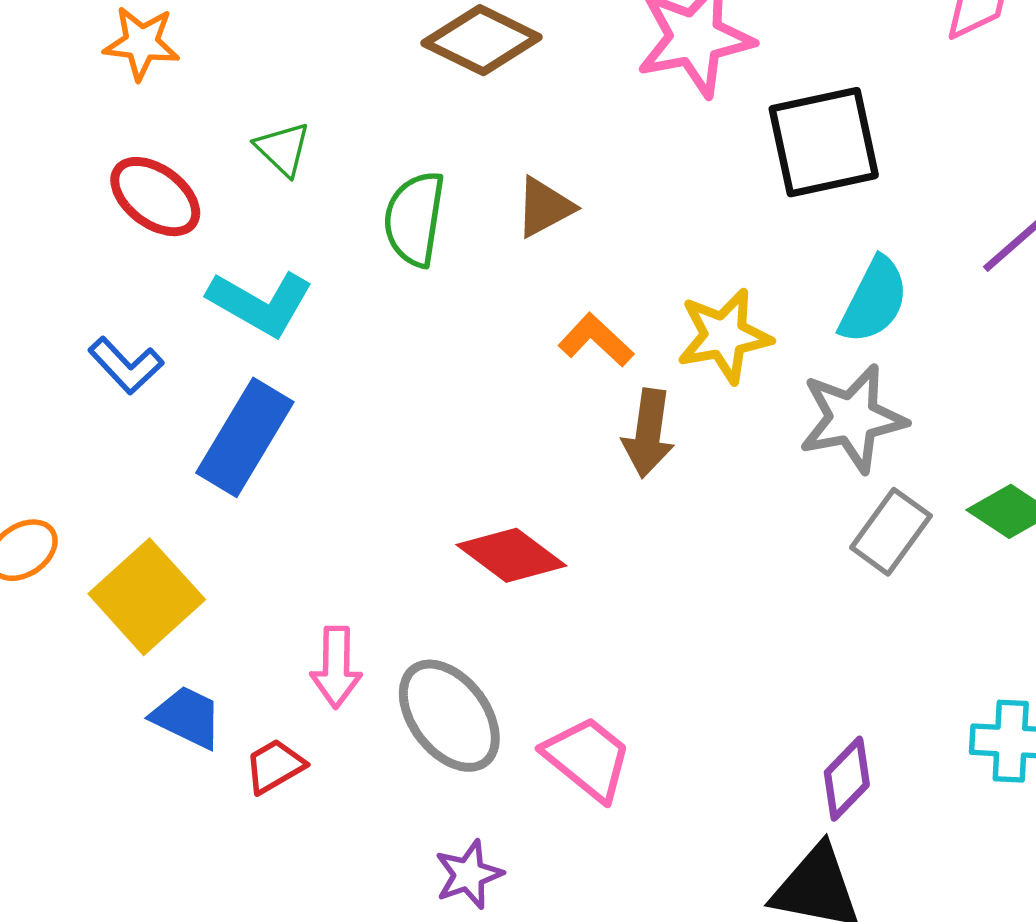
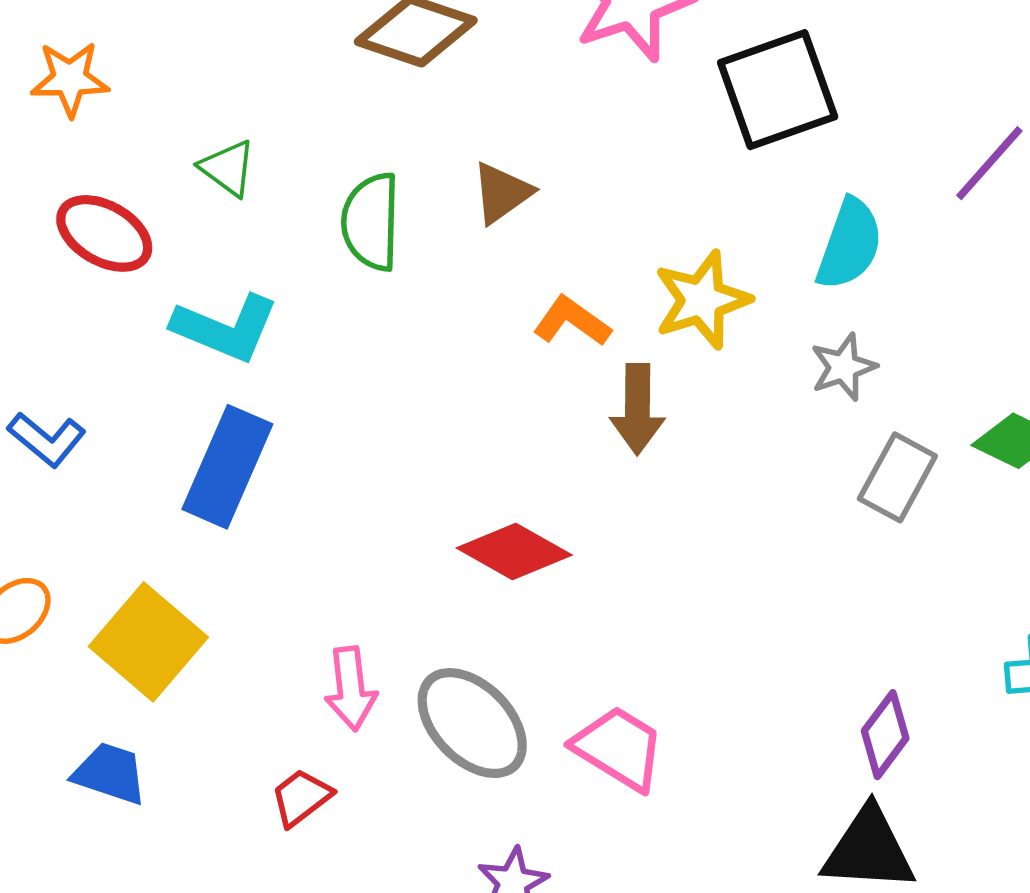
blue L-shape: (126, 365) -> (47, 439), moved
gray star: (853, 418) -> (843, 367), size x0.6
blue trapezoid: (187, 717) -> (110, 773), moved

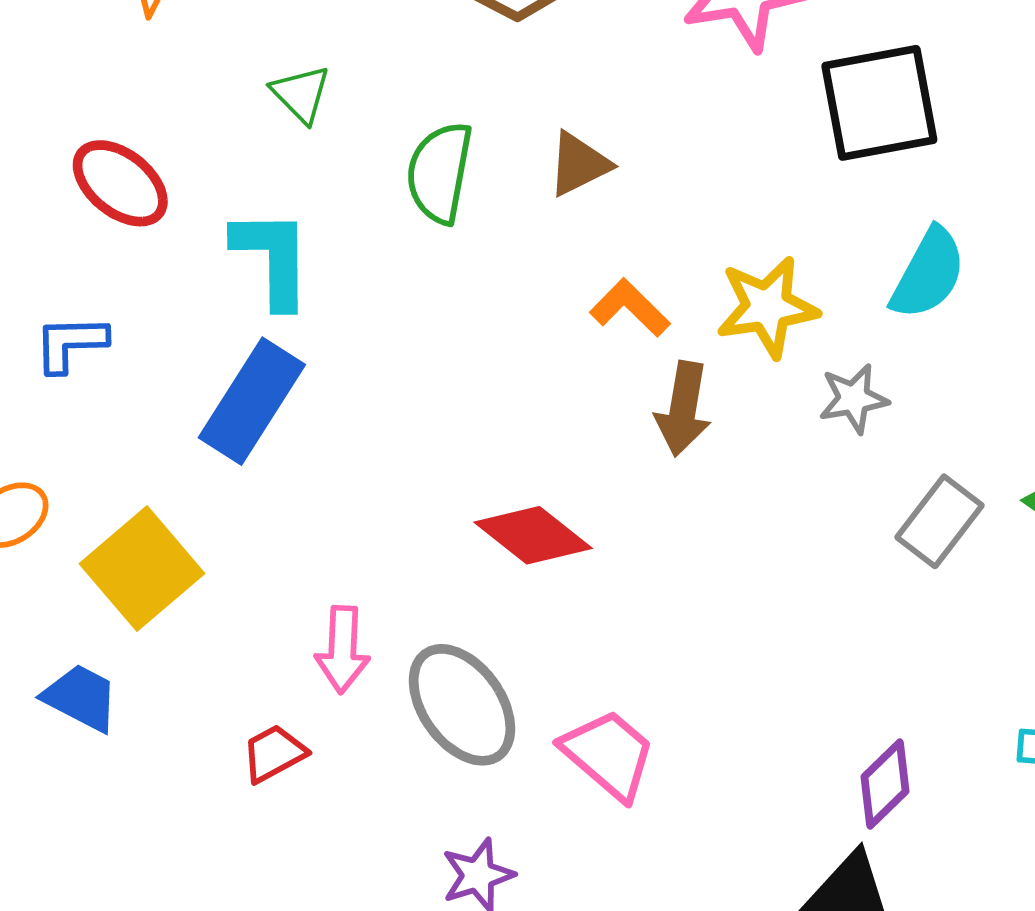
red ellipse: (104, 233) -> (120, 183), moved
cyan L-shape: (225, 328) -> (272, 258), turned -122
gray star: (843, 367) -> (854, 399), moved
blue L-shape: (47, 439) -> (70, 343), turned 130

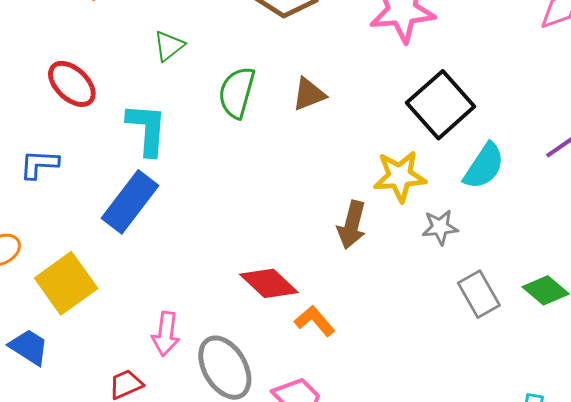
green triangle: (301, 94) -> (169, 46), turned 32
black square: (879, 103) -> (441, 105), moved, turned -36
orange L-shape: (630, 308) -> (315, 321), moved
gray rectangle: (940, 521) -> (479, 294), turned -72

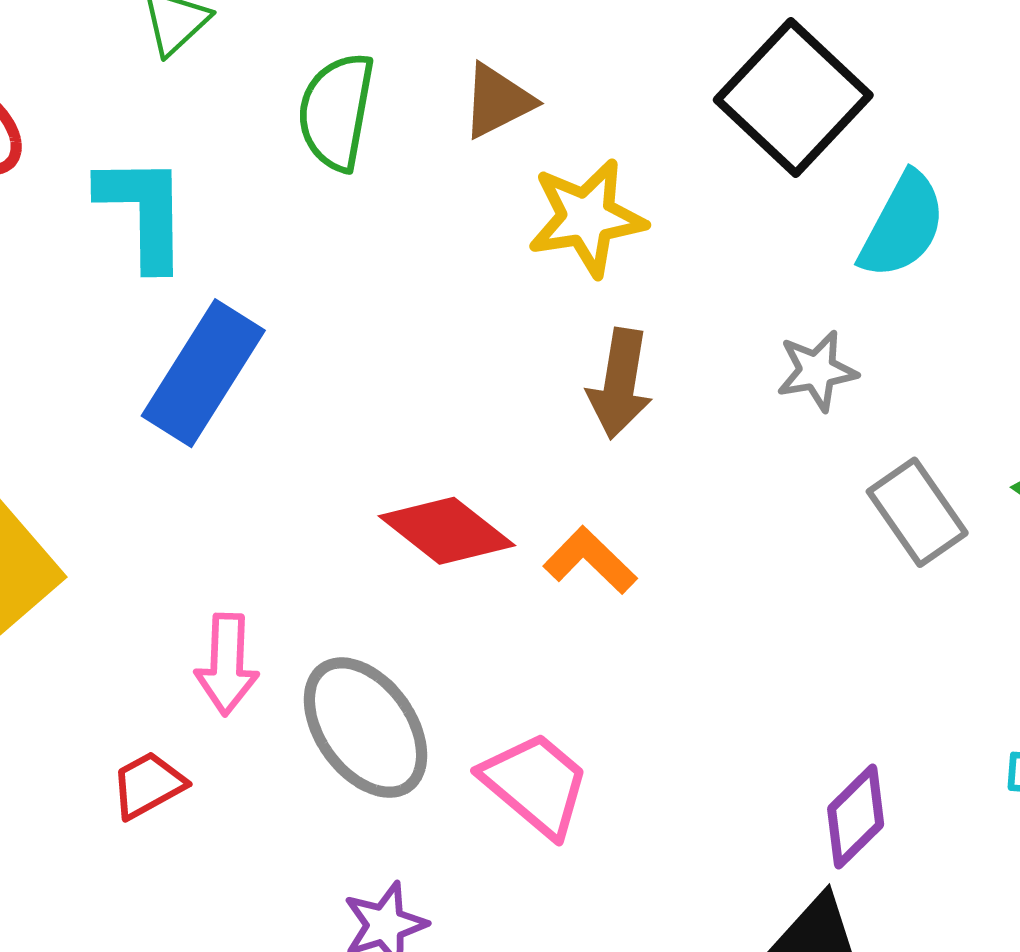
yellow star: (400, 176) -> (587, 218), moved
blue rectangle: (130, 202) -> (203, 373), moved
orange L-shape: (315, 321) -> (590, 560), moved

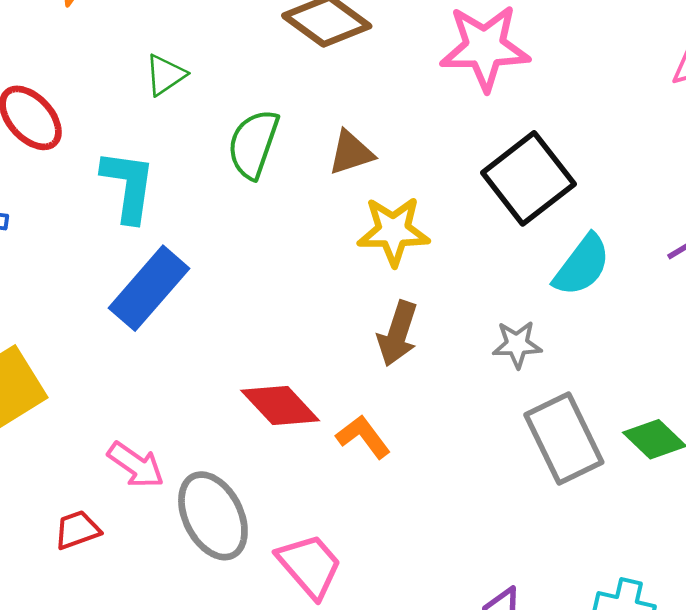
gray rectangle: (917, 512) -> (564, 439), size x1.4
pink arrow: (227, 664) -> (136, 465), turned -66

